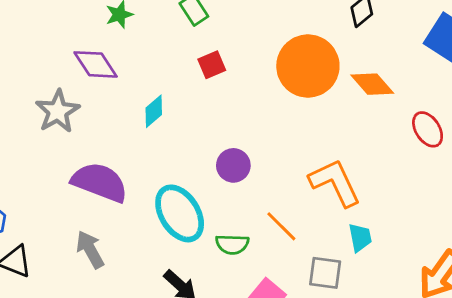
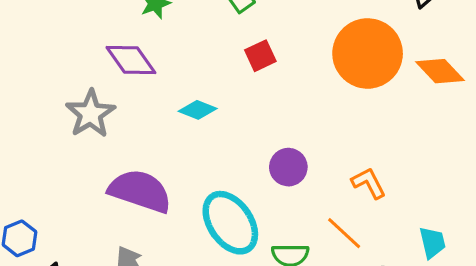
cyan diamond: (154, 111) -> (198, 110), turned 64
orange L-shape: (335, 183) -> (369, 183), moved, size x0.6

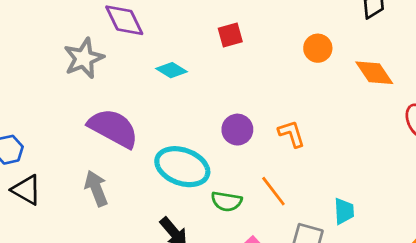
orange circle: (368, 53) -> (318, 48), size x0.5
orange L-shape: (369, 183) -> (292, 134), moved
cyan ellipse: (230, 223) -> (182, 167), turned -46

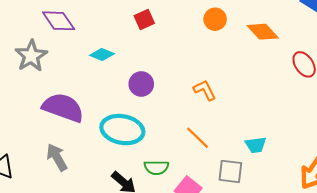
purple circle: (237, 130) -> (141, 84), moved
green semicircle: (226, 201) -> (156, 167), moved
cyan trapezoid: (344, 211) -> (256, 145), turned 95

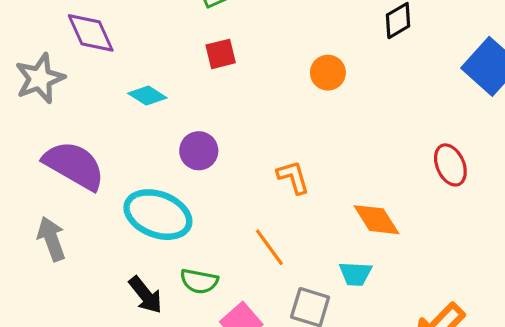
orange diamond: (263, 32) -> (376, 220), moved

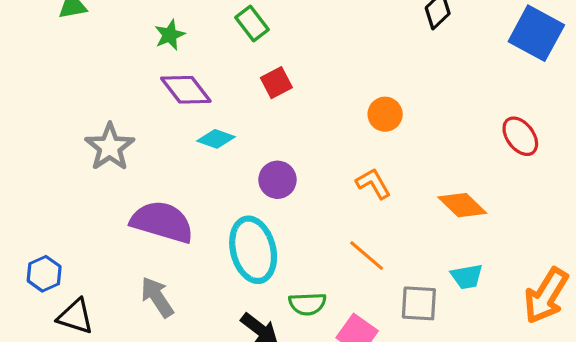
purple diamond: (91, 33) -> (186, 90), moved
orange circle: (328, 73) -> (385, 114), moved
cyan ellipse: (158, 215) -> (253, 250), turned 68
cyan trapezoid: (356, 274) -> (467, 277), moved

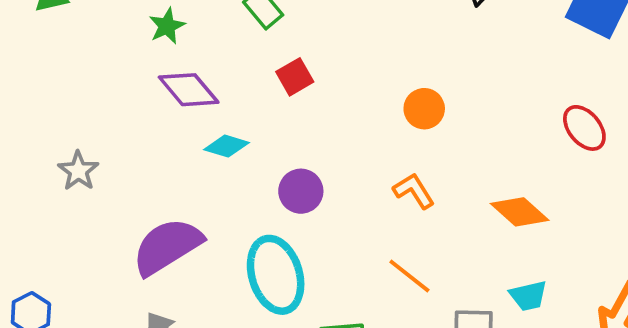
gray star: (110, 147) -> (78, 171), moved, size x0.7
purple semicircle: (162, 222) -> (167, 246), turned -46

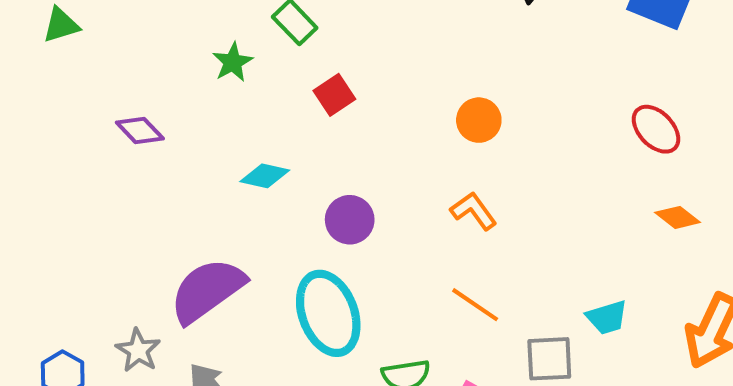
green star: (167, 26) -> (233, 62), moved
purple diamond: (189, 90) -> (140, 131), moved, size x0.7
gray star: (78, 171) -> (138, 350), moved
orange diamond: (520, 212) -> (678, 217), moved, size x0.7

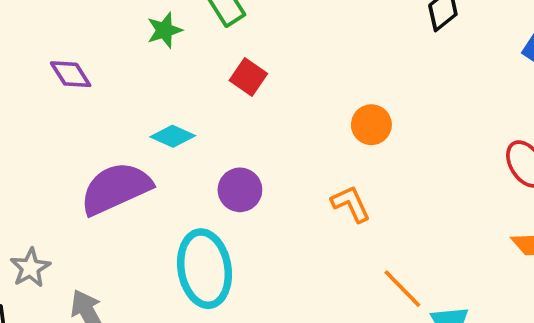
red square: (334, 95) -> (248, 77), turned -33
purple semicircle: (207, 290) -> (116, 188), moved
orange line: (475, 305) -> (402, 289), moved

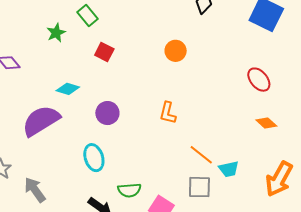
orange circle: (371, 125) -> (176, 51), moved
orange L-shape: (351, 204) -> (168, 113), turned -135
cyan ellipse: (205, 269) -> (94, 158), size x0.7

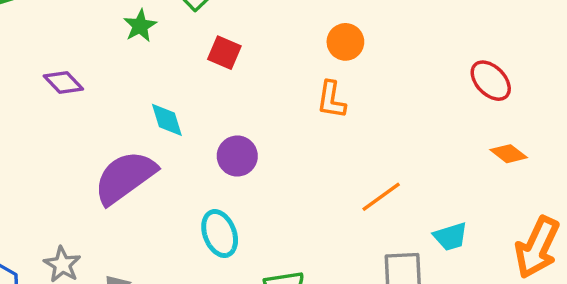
cyan diamond: (68, 89) -> (167, 120), turned 60
orange L-shape: (168, 113) -> (331, 100), moved
orange line: (201, 155) -> (381, 197), moved, turned -70

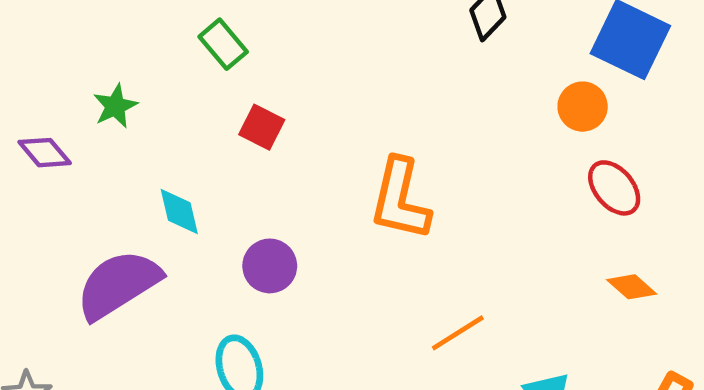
green star: (140, 26) -> (115, 106), moved
orange circle: (345, 42) -> (583, 107), moved
orange L-shape: (331, 100) -> (400, 199), size x1.6

